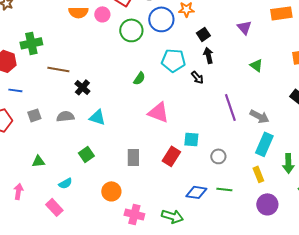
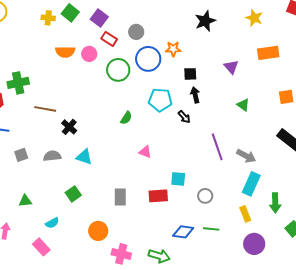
black square: (203, 34) -> (190, 74), turned 32
pink triangle: (158, 112) -> (145, 152), size x0.6
red rectangle: (171, 156) -> (158, 196), turned 54

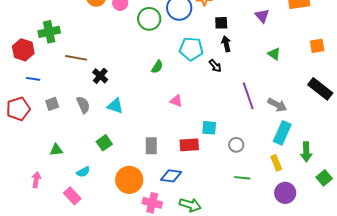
gray semicircle: (52, 156) -> (83, 105), turned 72
orange circle: (98, 231) -> (129, 180), size x1.4
blue diamond: (183, 232) -> (171, 176), moved

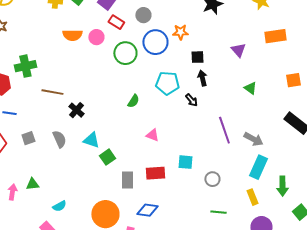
green square: (104, 143) -> (107, 157), moved
red rectangle: (189, 145) -> (155, 173), moved
pink arrow: (36, 180) -> (12, 192), moved

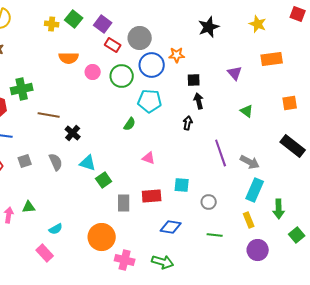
gray circle: (143, 15) -> (140, 38), size x1.5
pink circle: (96, 37) -> (93, 72), moved
cyan pentagon: (167, 83) -> (150, 101), moved
black arrow: (191, 100) -> (188, 123), turned -128
blue diamond: (147, 210) -> (171, 227), moved

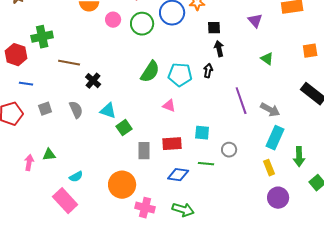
cyan pentagon: (150, 101) -> (180, 75), moved
green semicircle: (130, 124) -> (150, 72), size x1.6
blue diamond: (171, 227) -> (178, 175), moved
green line: (215, 235) -> (206, 164), moved
pink rectangle: (45, 253) -> (65, 201), size x1.4

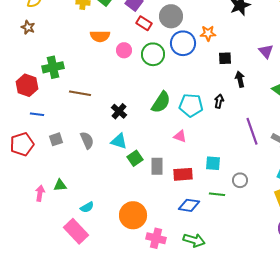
black arrow: (219, 49) -> (240, 79), moved
black cross: (93, 81) -> (119, 111), moved
gray rectangle: (144, 151) -> (157, 166), moved

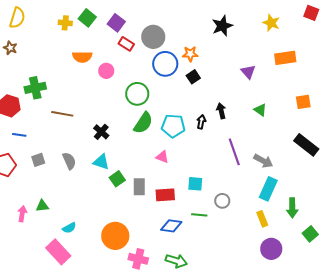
green circle: (153, 54) -> (137, 94), moved
black square: (225, 58) -> (193, 77), moved, turned -32
black arrow: (240, 79) -> (221, 111), moved

